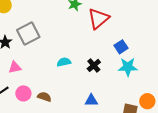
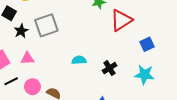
blue square: (121, 47) -> (147, 44), moved

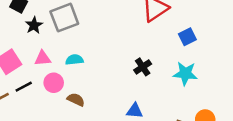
cyan semicircle: (79, 60) -> (74, 60), moved
pink circle: (32, 87) -> (54, 83), moved

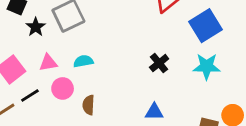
blue square: (187, 37) -> (206, 26), size x1.6
brown semicircle: (76, 100) -> (89, 105), turned -108

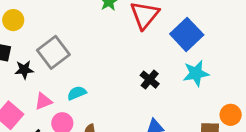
black star: (36, 27) -> (24, 70), turned -30

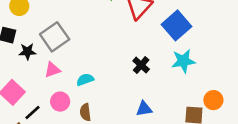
cyan semicircle: (77, 93) -> (85, 80), moved
pink triangle: (43, 101) -> (52, 70), moved

